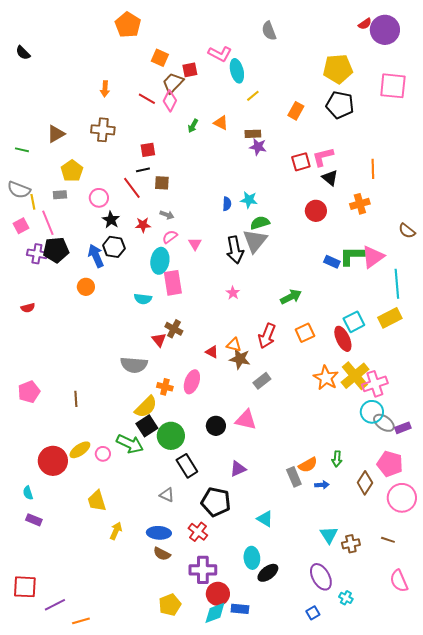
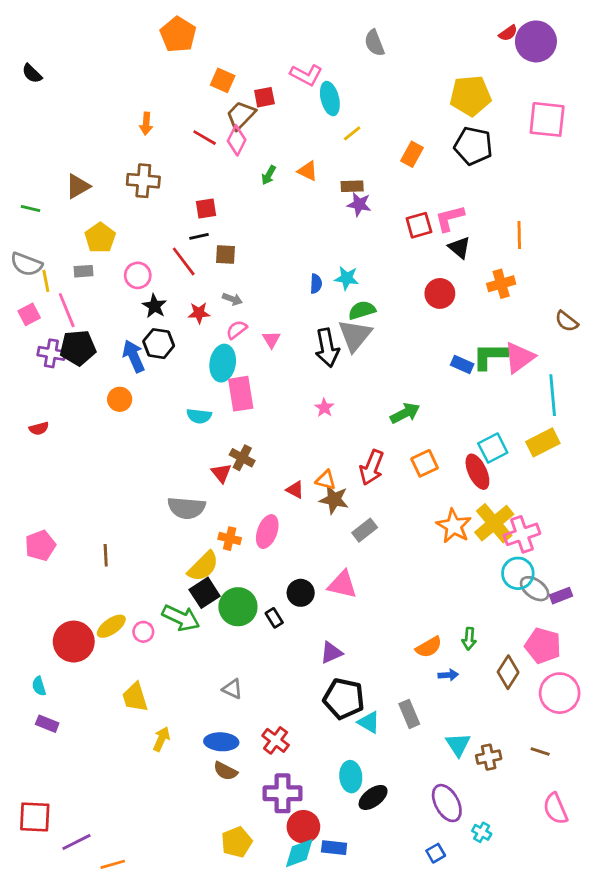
black rectangle: (187, 466) -> (274, 618), moved, size x0.6
gray rectangle: (294, 477) -> (409, 714), moved
black pentagon: (216, 502) -> (344, 699), moved

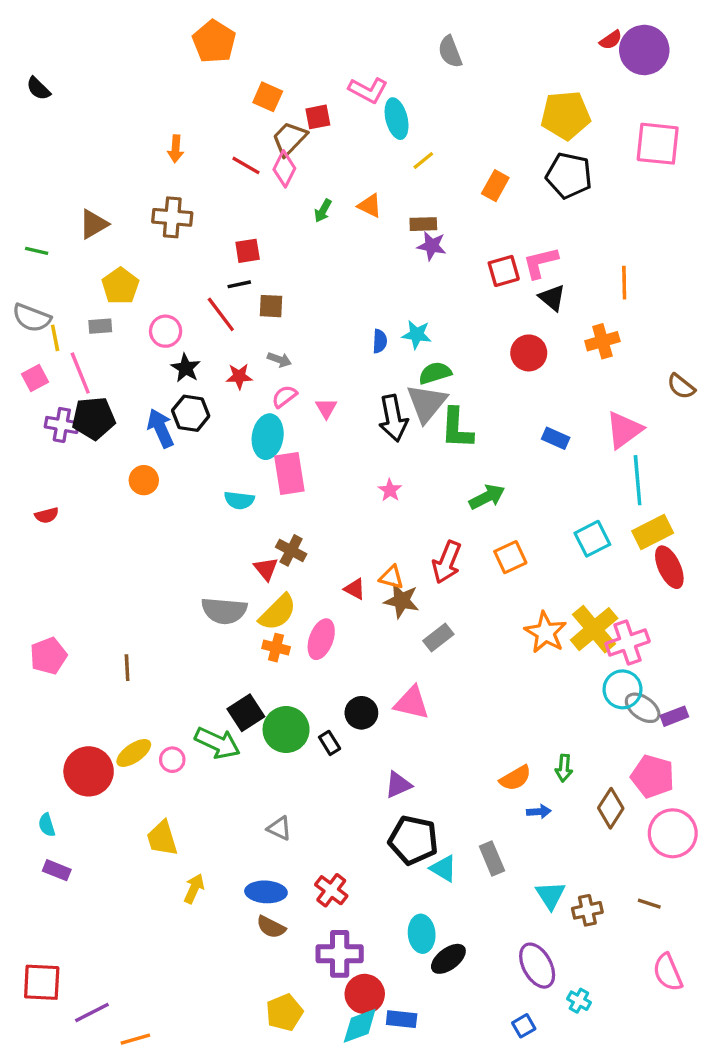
green L-shape: (490, 356) -> (457, 428), moved, turned -87
cyan line: (553, 395) -> (638, 480), moved
red ellipse: (477, 472) -> (669, 567), moved
yellow semicircle: (203, 566) -> (278, 612), moved

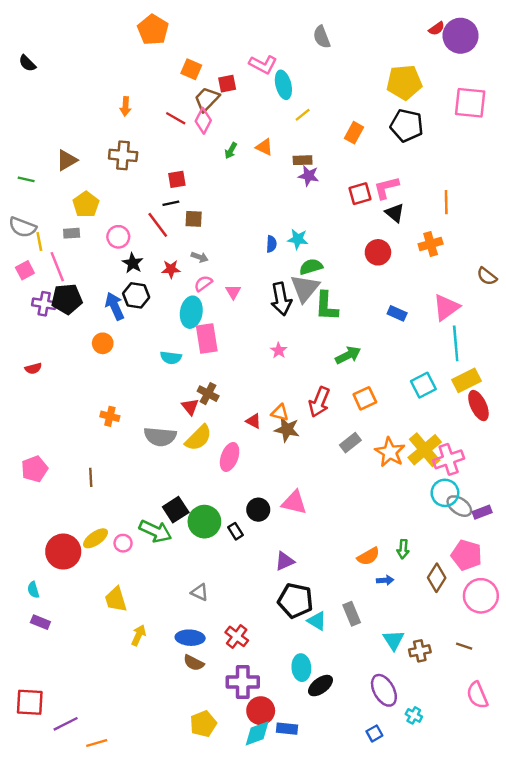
gray rectangle: (438, 637) -> (350, 443), moved
orange cross: (276, 648) -> (110, 416), moved

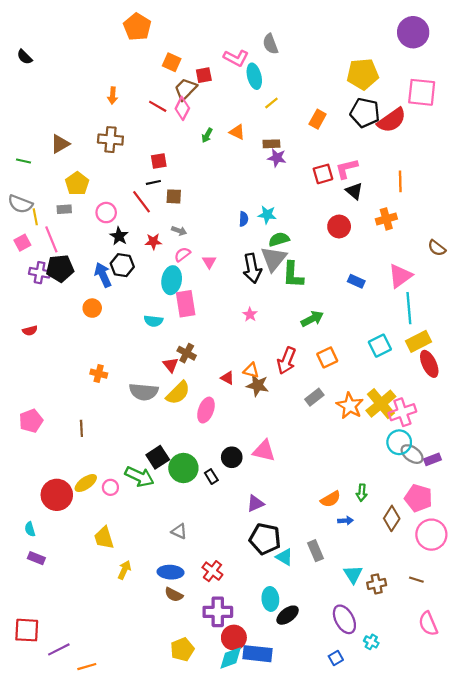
red semicircle: (437, 29) -> (392, 120), moved, size x2.0
gray semicircle: (322, 37) -> (270, 44), moved
blue rectangle: (287, 729) -> (257, 654), size x1.5

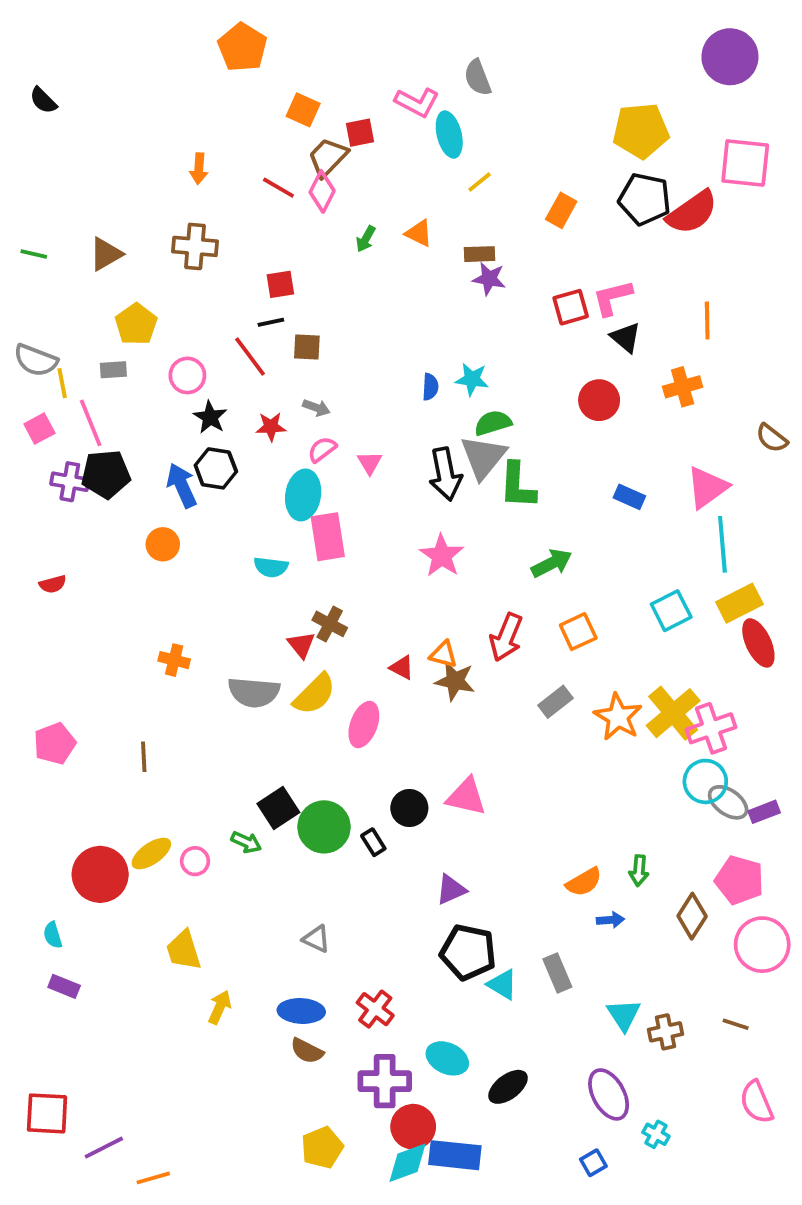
green line: (23, 161) -> (34, 254), moved
pink star: (250, 315) -> (442, 556), size x1.6
green arrow: (139, 477) -> (246, 842), size x0.6
cyan ellipse: (270, 599) -> (447, 1058), moved, turned -60

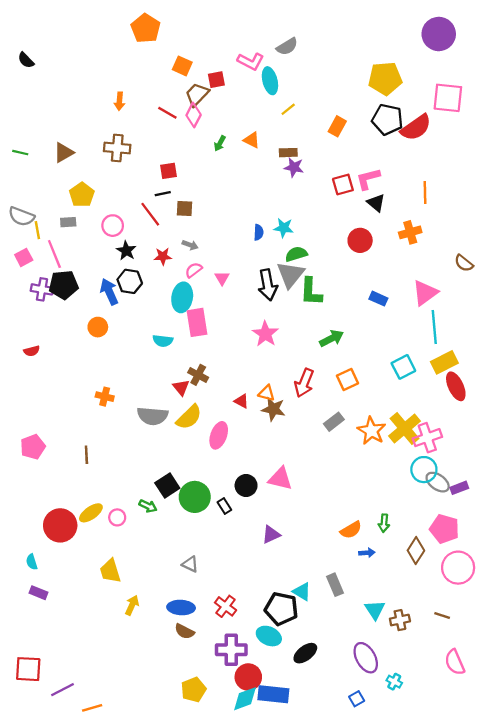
gray semicircle: (478, 78) -> (287, 47), turned -100
black pentagon: (468, 952) -> (281, 609), moved

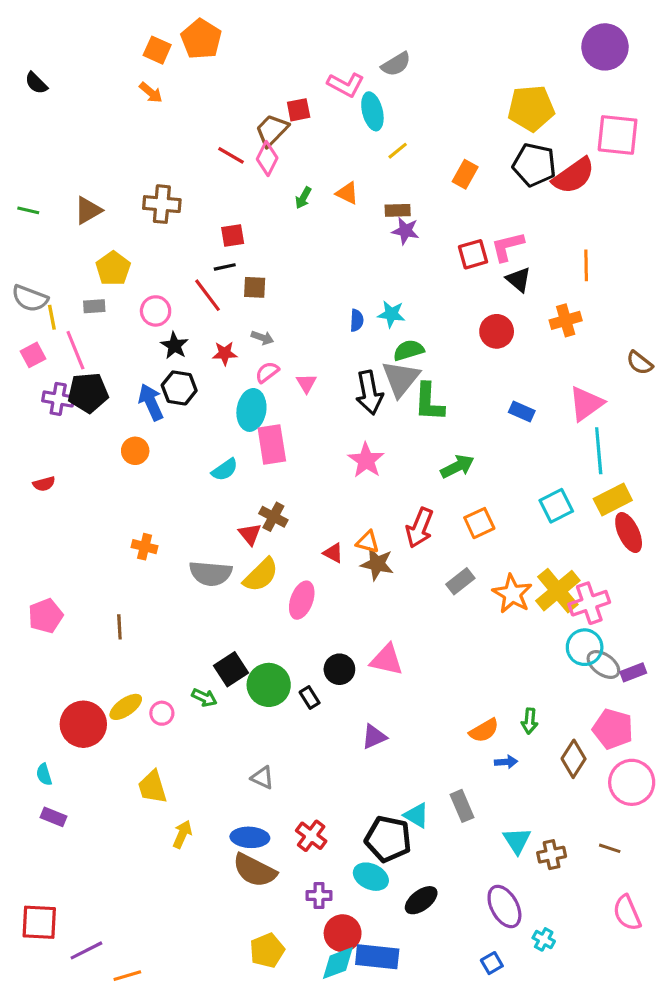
orange square: (182, 66) -> (157, 50), moved
orange arrow: (119, 101) -> (151, 93), moved, turned -54
cyan semicircle: (163, 341) -> (225, 470), turned -42
brown semicircle: (184, 631) -> (255, 870), size x1.6
purple cross: (231, 650) -> (319, 895), size x0.6

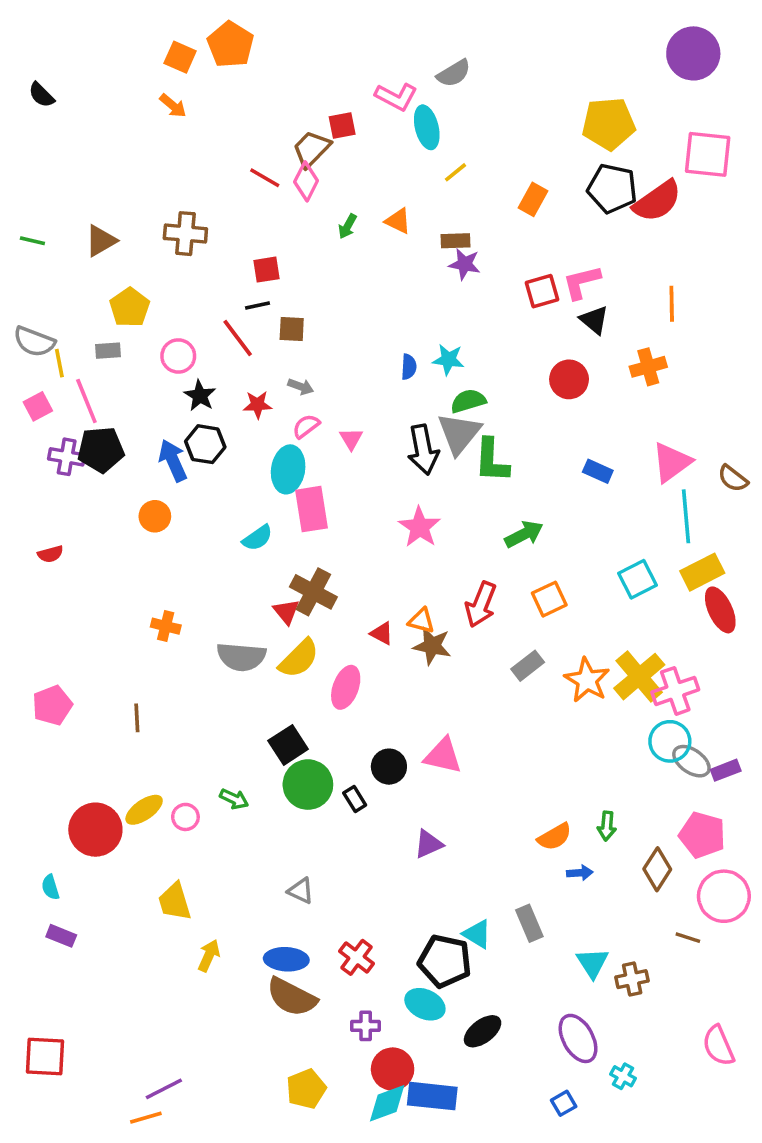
brown semicircle: (640, 363) -> (733, 478), moved
brown cross: (273, 517) -> (313, 592), size x1.4
black square: (231, 669) -> (288, 745), moved
brown line: (610, 848) -> (688, 938), moved
purple line: (86, 950) -> (164, 1089), moved

